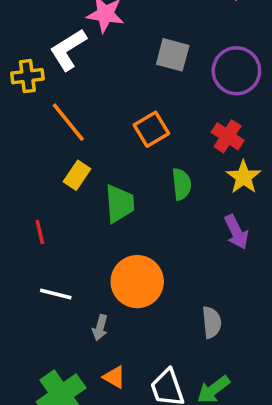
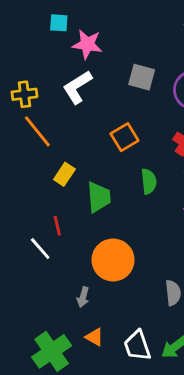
white L-shape: (68, 50) -> (77, 87), moved
orange line: (68, 122) -> (37, 131), moved
red line: (40, 232) -> (57, 226), moved
white line: (56, 294) -> (40, 249), moved, turned 35

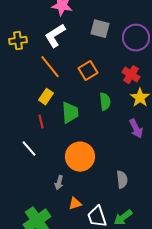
orange line: (37, 131) -> (50, 67), moved
red line: (57, 226) -> (41, 122), moved
orange triangle: (94, 337) -> (75, 204), moved, turned -48

